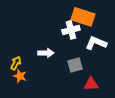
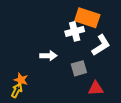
white L-shape: (96, 43) -> (101, 45), turned 125
yellow arrow: (16, 63) -> (17, 90), moved

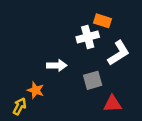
orange rectangle: (87, 18) -> (103, 21), size x0.6
orange star: (21, 80) -> (36, 90), moved

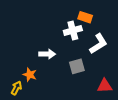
red triangle: (112, 104) -> (105, 86), moved

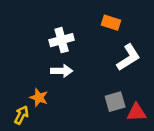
white cross: (73, 31) -> (62, 40), moved
gray square: (77, 66) -> (115, 102), moved

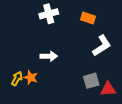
white cross: (62, 40) -> (49, 14), moved
yellow arrow: (21, 115) -> (17, 79), moved

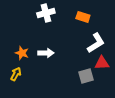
orange star: (31, 77) -> (22, 53), moved
red triangle: (108, 89) -> (102, 63), moved

